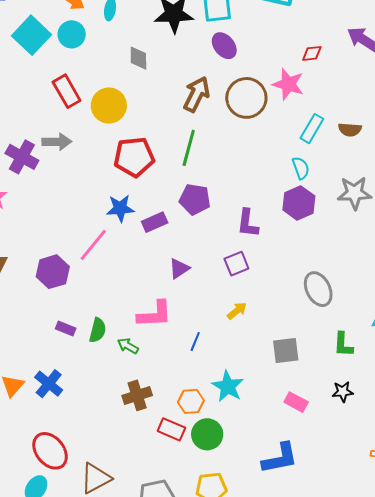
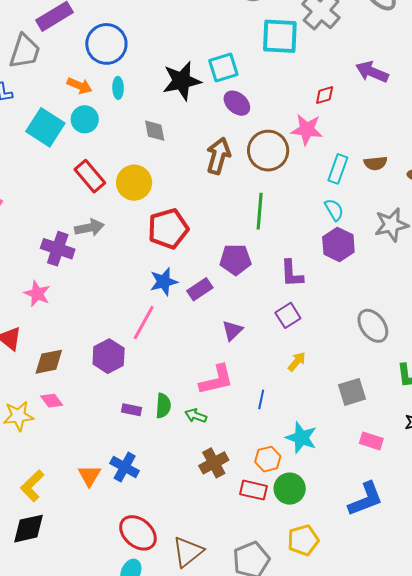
green line: (189, 148) -> (260, 211), moved

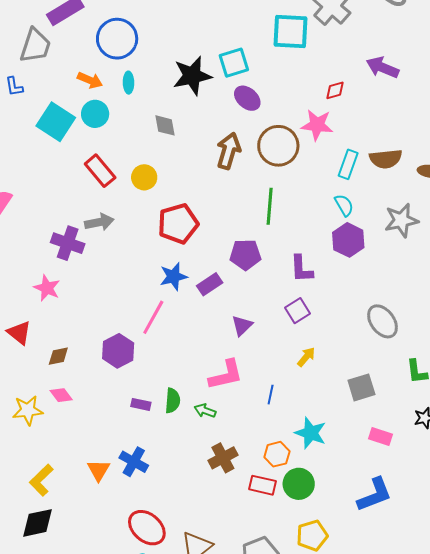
brown semicircle: (376, 163) -> (386, 159), size x1.4
yellow circle: (134, 183) -> (144, 177), size x0.7
brown diamond: (49, 362) -> (58, 356), size x0.7

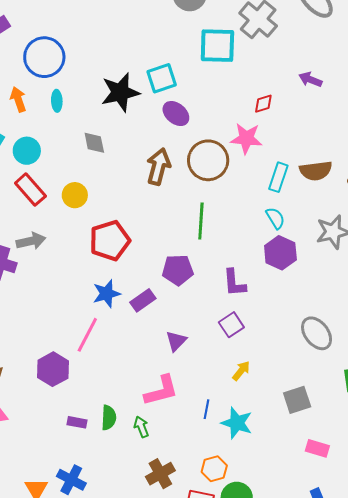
purple arrow: (383, 67) -> (310, 80), size x0.7
orange arrow: (90, 80) -> (18, 99), turned -130
cyan circle: (95, 114) -> (27, 151), moved
green arrow: (205, 411) -> (141, 427), turned 50
cyan star: (311, 433) -> (237, 423), moved

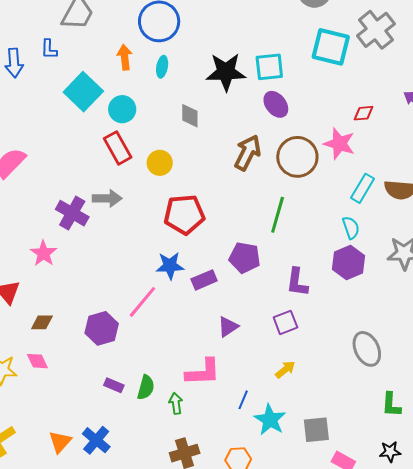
gray square: (297, 400) -> (316, 430), moved

